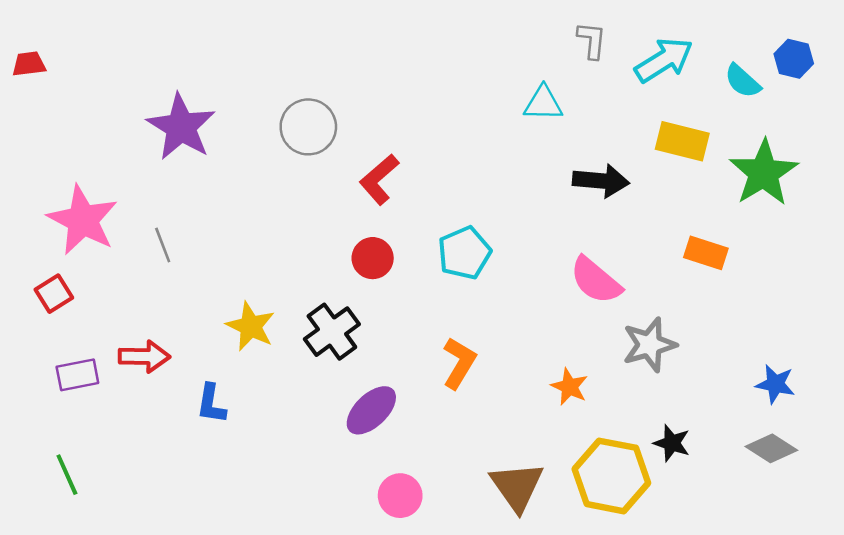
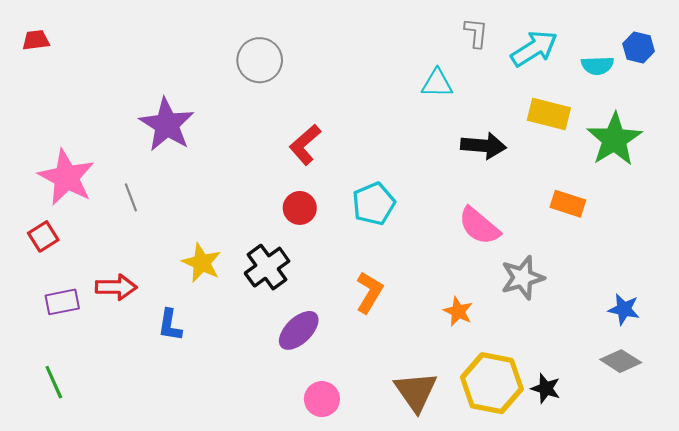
red trapezoid: (29, 64) -> (36, 40), moved
cyan semicircle: (743, 81) -> (597, 65), turned -44
purple star: (181, 127) -> (167, 125), moved
gray circle: (308, 127) -> (260, 60), moved
black star: (672, 443) -> (546, 388), moved

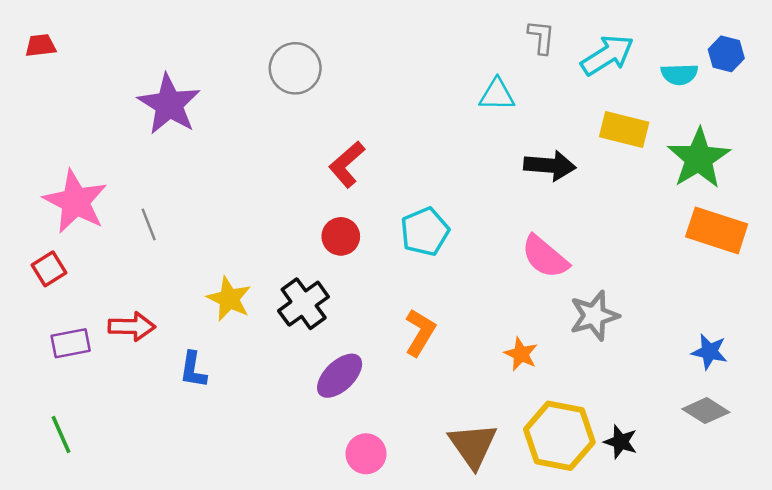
purple star: (167, 125) -> (169, 104), moved
orange rectangle: (568, 204) -> (717, 230), moved, size x1.5

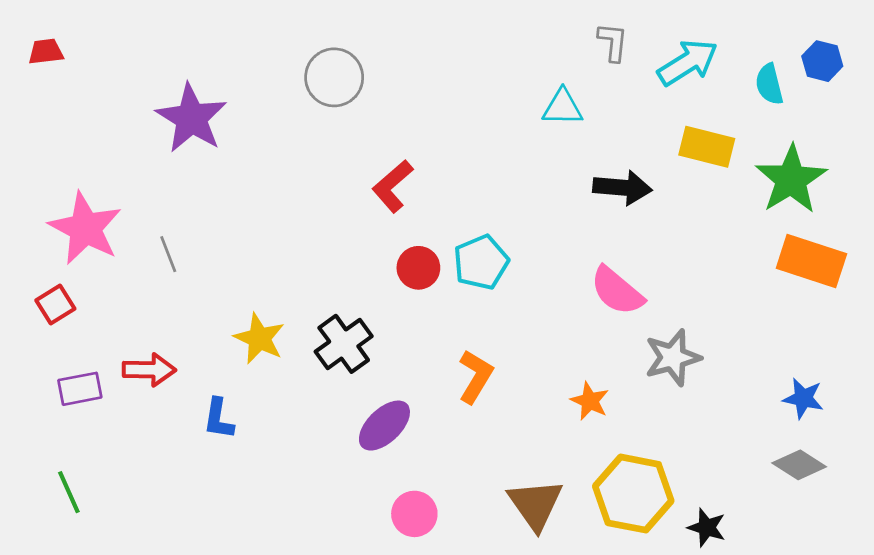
cyan semicircle: (679, 74) -> (769, 84), turned 78
red circle: (341, 236) -> (418, 268), moved
black star: (621, 442) -> (707, 527), moved

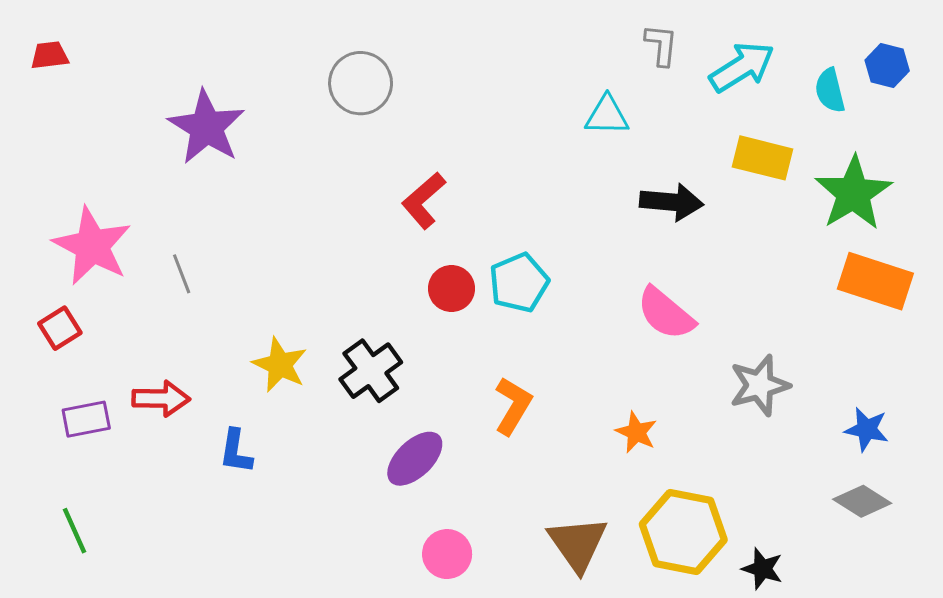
gray star: (673, 358) -> (760, 385), moved

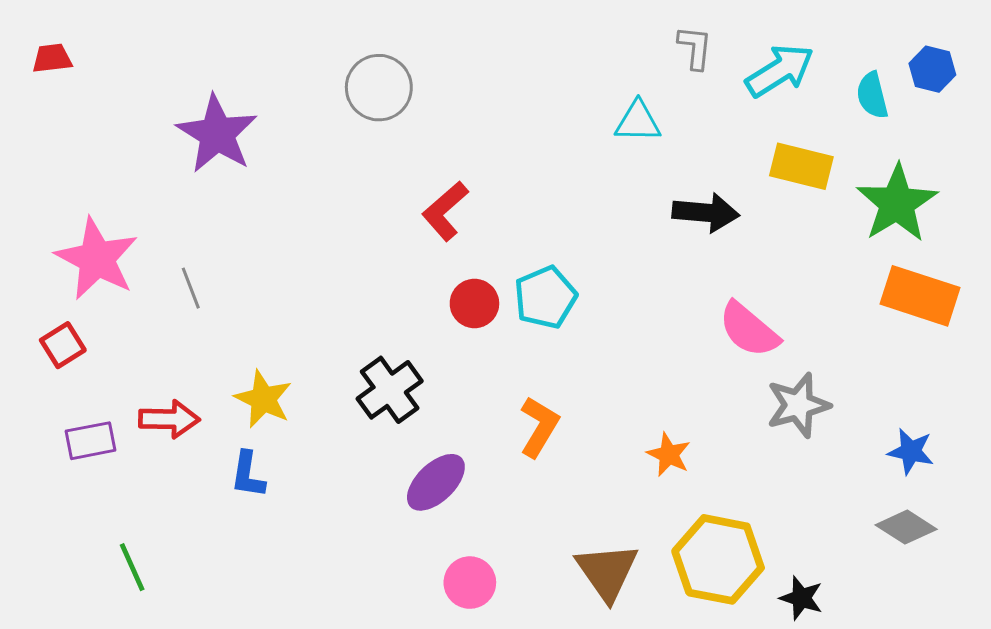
pink semicircle: (666, 313) -> (749, 330), moved
yellow star: (280, 365) -> (263, 399), moved
green line: (74, 531) -> (132, 567), moved

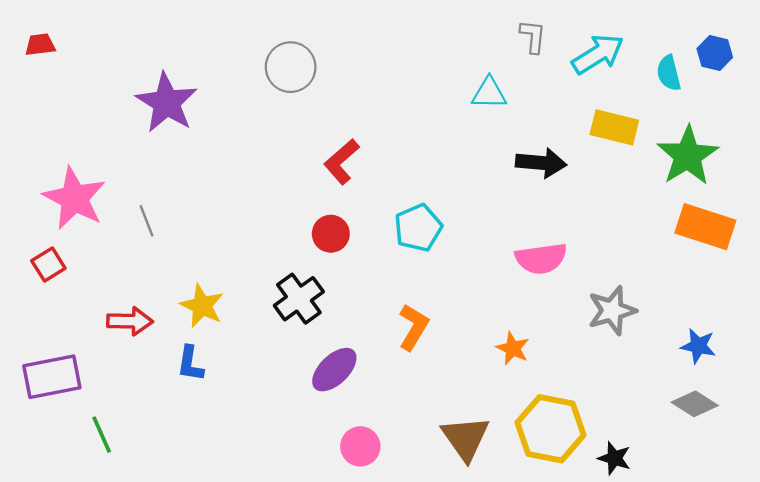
red circle: (474, 303) -> (331, 234), moved
pink semicircle: (749, 330) -> (541, 259), moved, turned -48
purple rectangle: (91, 441) -> (52, 377), moved, size x1.5

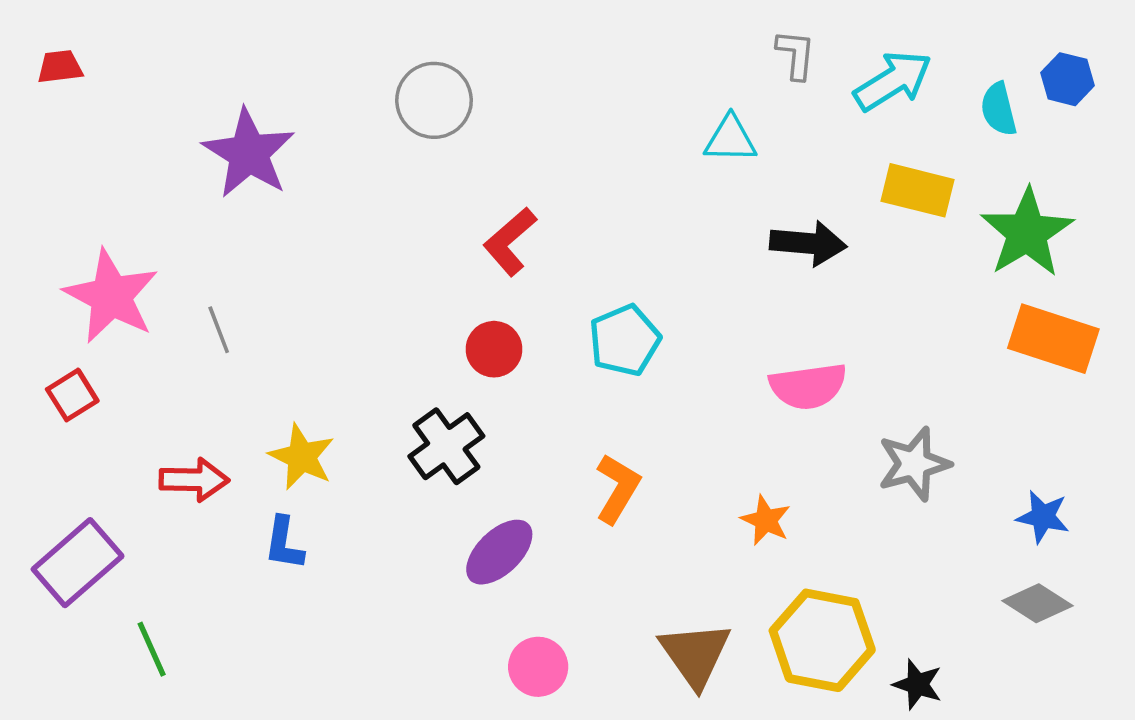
purple rectangle: (52, 377) -> (78, 563), turned -30

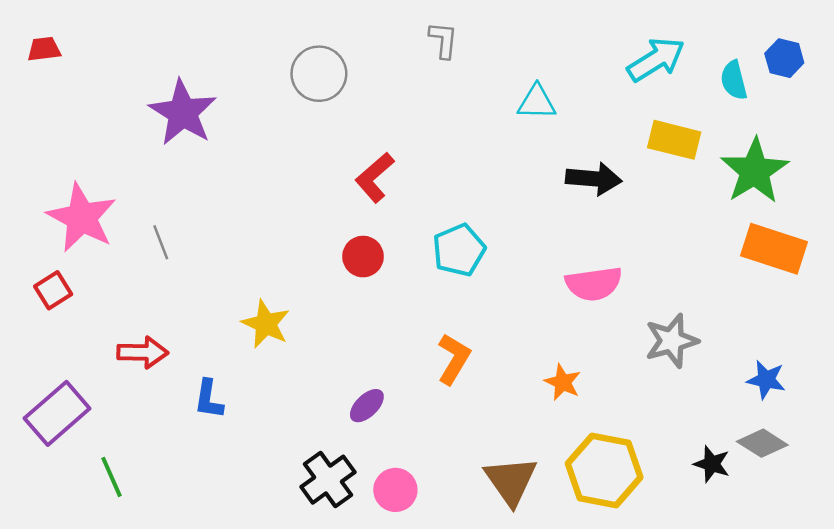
gray L-shape: (796, 54) -> (443, 40), moved
black cross: (446, 446) -> (328, 480), moved
yellow star: (302, 457) -> (266, 324), moved
purple ellipse: (499, 552) -> (367, 406), size x0.7
black star: (918, 684) -> (712, 464), moved

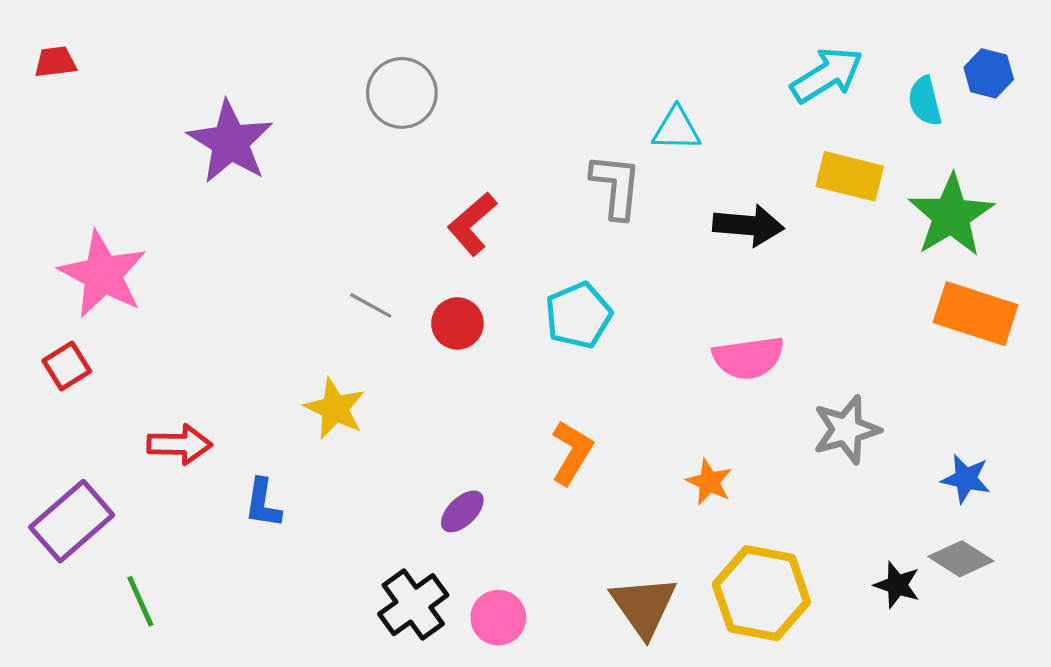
gray L-shape: (443, 40) -> (616, 186), moved, size x1.4
gray line: (161, 242) -> (371, 305), moved, turned -40

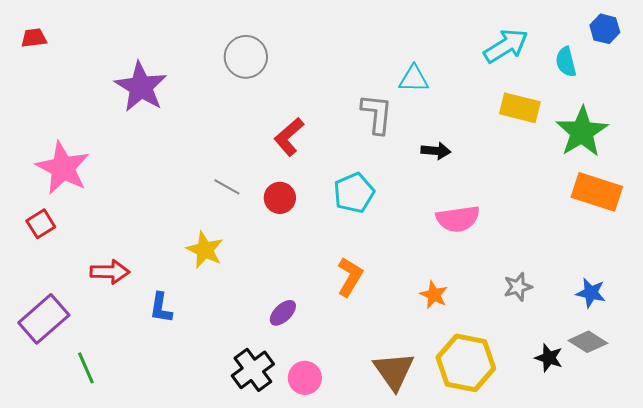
blue hexagon: (989, 73) -> (605, 29), moved
black arrow: (748, 225) -> (436, 151), moved, size x0.7
gray star: (846, 430) -> (518, 287), moved, size x0.7

